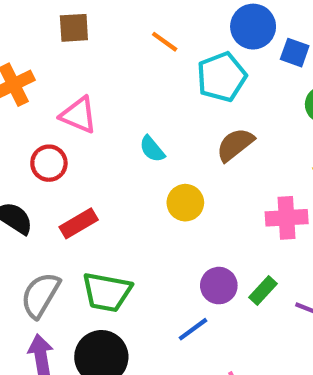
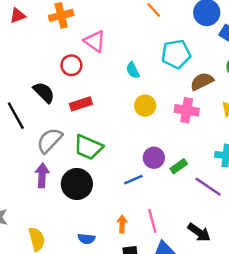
cyan pentagon: (222, 77) -> (176, 54), moved
brown semicircle: (235, 145) -> (202, 81), moved
pink cross: (287, 218) -> (187, 110), moved

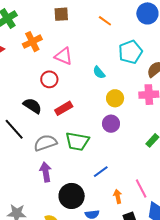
gray semicircle: (50, 140) -> (45, 143), turned 40
purple circle: (154, 158) -> (111, 124), moved
blue line: (133, 180) -> (101, 172), moved
black circle: (77, 184) -> (72, 196), moved

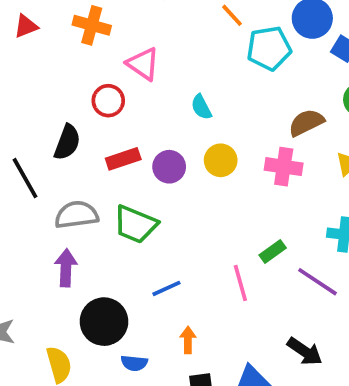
orange cross: (32, 42) -> (92, 25), turned 30
cyan pentagon: (130, 52) -> (269, 48), moved
black semicircle: (32, 106) -> (67, 142), turned 66
purple circle: (111, 124) -> (169, 167), moved
pink line: (141, 189) -> (240, 283), moved

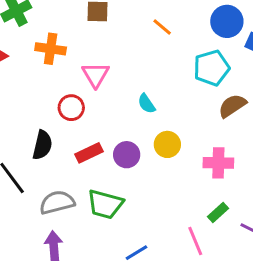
cyan pentagon: (269, 48) -> (212, 68), moved
pink triangle: (143, 64) -> (96, 75), turned 32
pink cross: (284, 167) -> (218, 163), moved

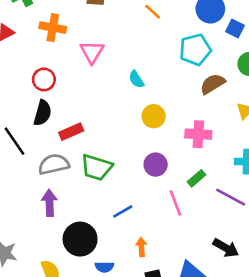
red circle: (71, 108) -> (44, 79), moved
red rectangle: (89, 153) -> (71, 132), moved
purple circle: (127, 155) -> (156, 165), moved

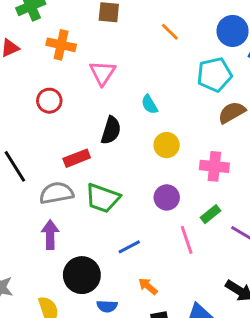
black semicircle: (42, 113) -> (111, 130), moved
orange arrow: (141, 247) -> (148, 286), turned -48

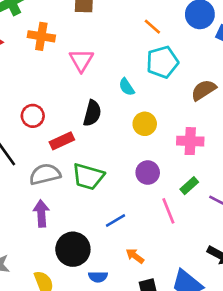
orange line: (170, 32) -> (152, 27), moved
cyan pentagon: (214, 75) -> (162, 62), moved
red circle: (49, 101) -> (33, 116), moved

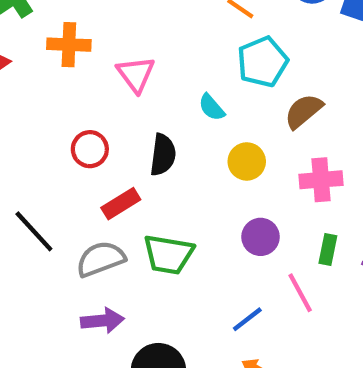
brown semicircle: (204, 90) -> (304, 111), moved
red circle: (33, 116) -> (90, 149), moved
green rectangle: (189, 186) -> (328, 249), turned -30
purple arrow: (41, 213) -> (102, 321), turned 95
blue line: (115, 220) -> (247, 319), moved

